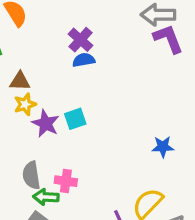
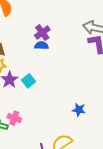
cyan square: (75, 119) -> (28, 81), turned -32

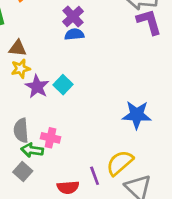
blue star: (79, 110) -> (137, 115), size x1.5

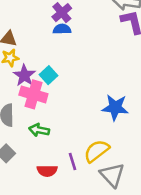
pink cross: (51, 138) -> (33, 94), moved, size x1.5
green arrow: (32, 150) -> (39, 130), moved

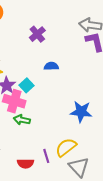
blue semicircle: (62, 29) -> (51, 66), moved
green arrow: (39, 130) -> (22, 120), moved

